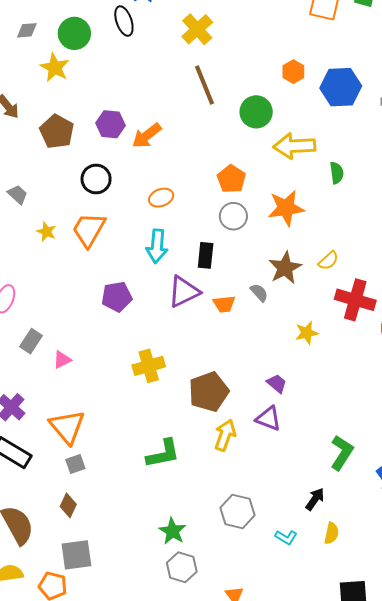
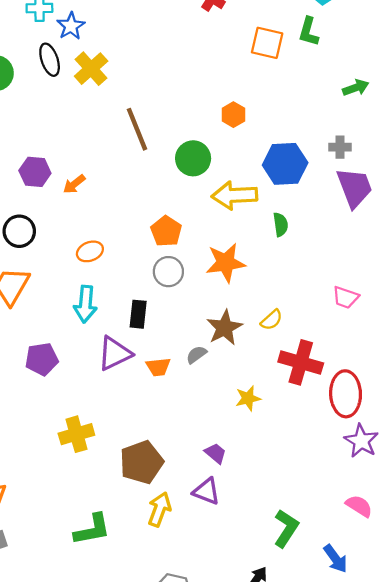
yellow cross: (197, 29) -> (91, 69), moved
blue hexagon: (341, 87) -> (285, 164), moved
orange arrow: (147, 136) -> (74, 184), size x0.7
gray semicircle: (259, 293) -> (196, 355), turned -84

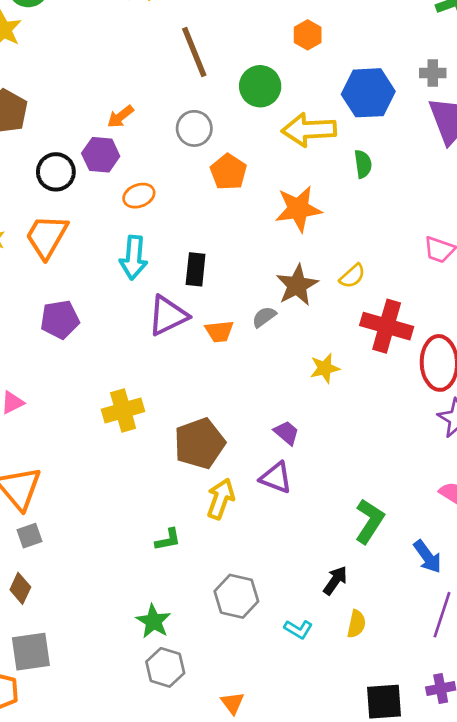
purple hexagon: (35, 172) -> (101, 155), moved
gray circle: (168, 272) -> (194, 128), moved
purple pentagon: (42, 359) -> (60, 319), moved
green L-shape: (92, 530) -> (168, 540), moved, size x0.6

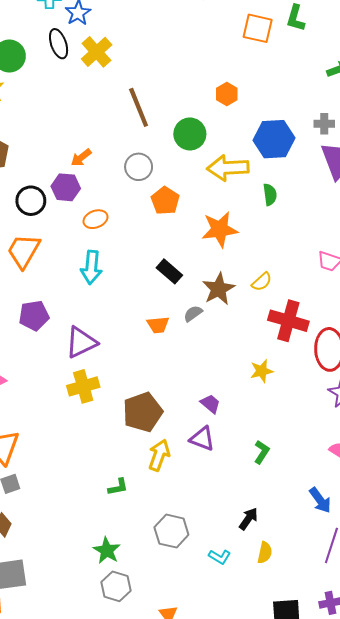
black rectangle: (196, 269) -> (169, 271), moved, turned -55
purple triangle: (168, 316) -> (81, 342), moved
yellow star: (325, 368) -> (262, 371), moved
green L-shape: (370, 521) -> (262, 452), moved, size x0.7

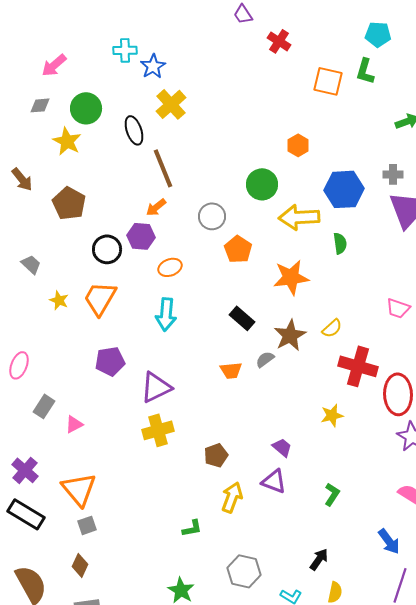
black ellipse: (59, 44) -> (134, 130), moved
brown line: (139, 107) -> (163, 168), moved
brown pentagon: (143, 412) -> (216, 455), size x0.6

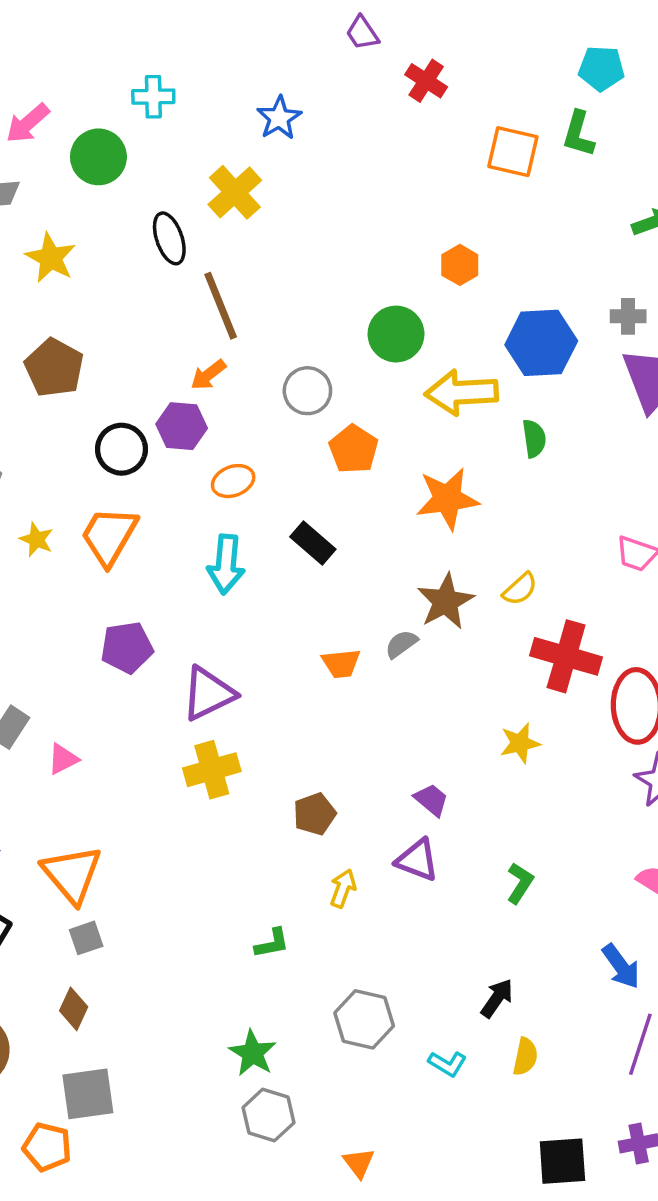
blue star: (153, 66) -> (279, 118), moved
green circle: (86, 108) -> (98, 157), moved
black rectangle: (242, 318) -> (313, 543), moved
yellow arrow: (232, 497) -> (343, 888), size x0.7

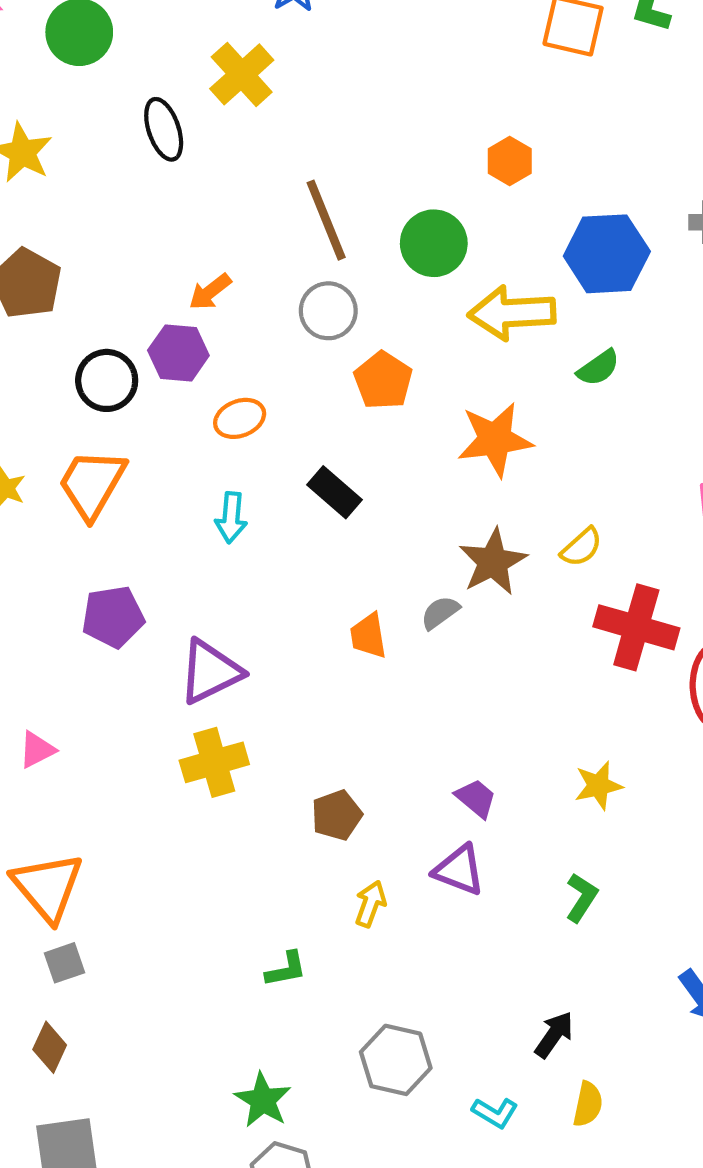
brown line: (221, 306) -> (326, 220), moved
green semicircle: (534, 439) -> (598, 368), turned 63
cyan arrow: (226, 564) -> (231, 518), size x0.7
orange trapezoid: (341, 663) -> (368, 636), turned 87
yellow star: (520, 743) -> (598, 786), moved

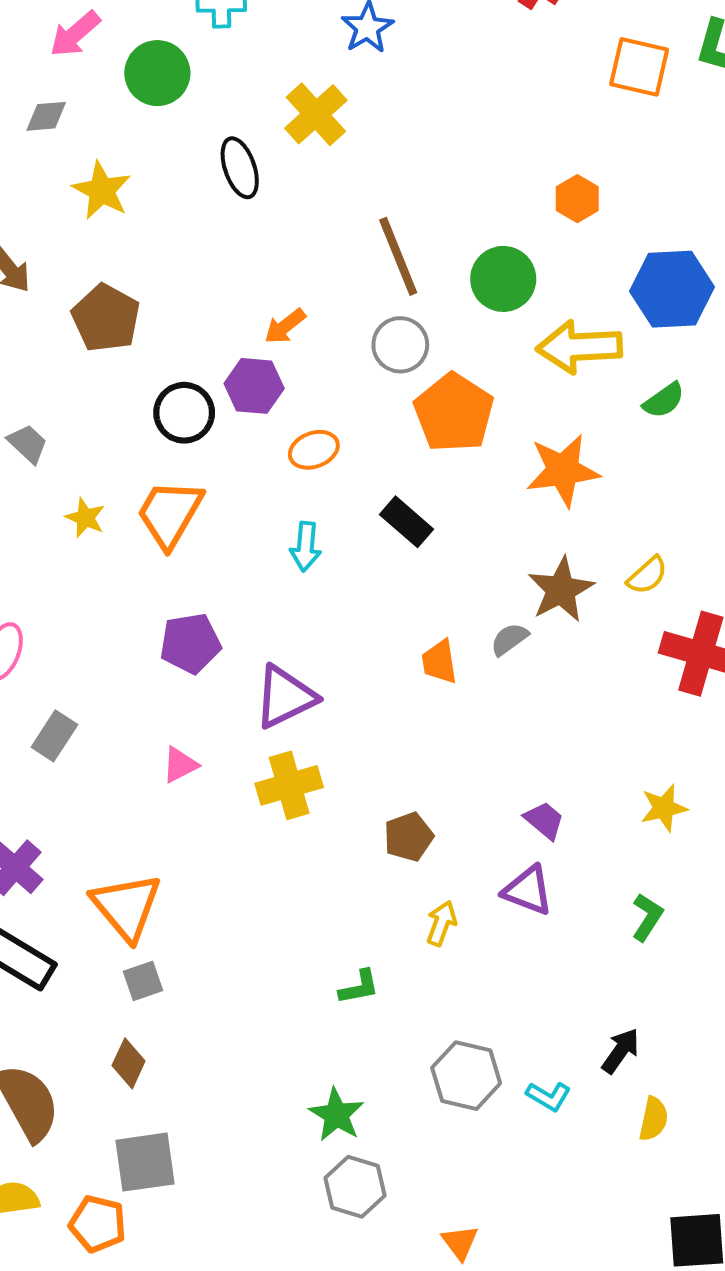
orange pentagon: (383, 380) -> (454, 413), size x1.4
pink triangle: (37, 750) -> (180, 765), moved
cyan L-shape: (495, 1113) -> (548, 1096), moved

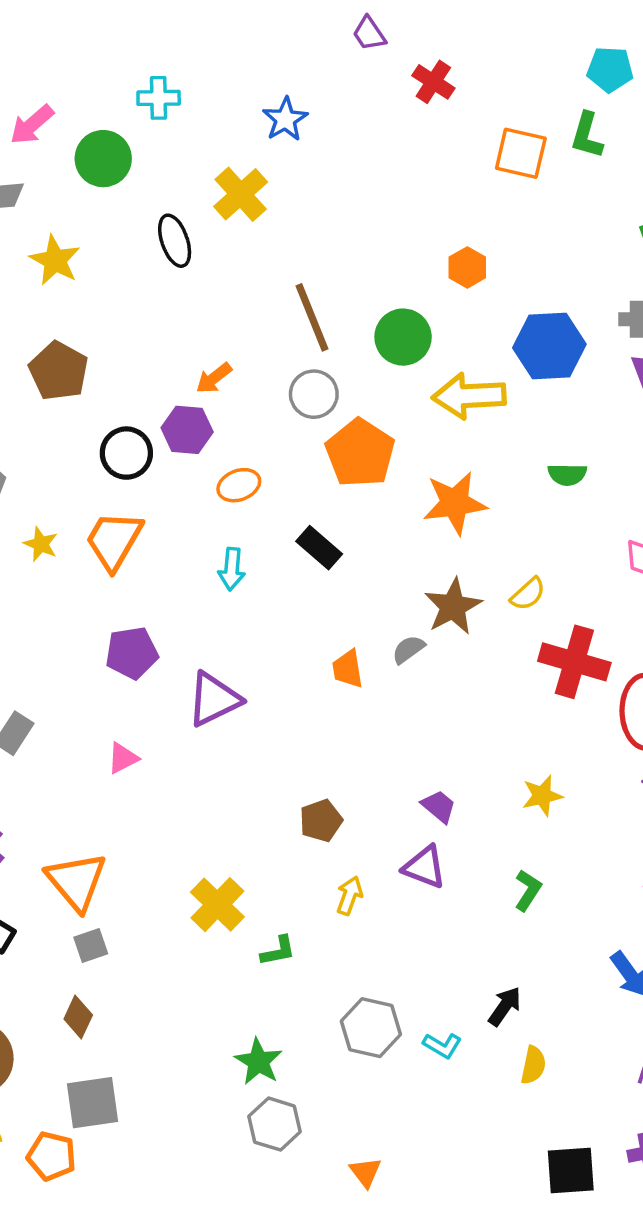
green semicircle: (664, 400) -> (567, 474), moved, turned 36
yellow cross: (289, 785) -> (217, 905), moved, turned -30

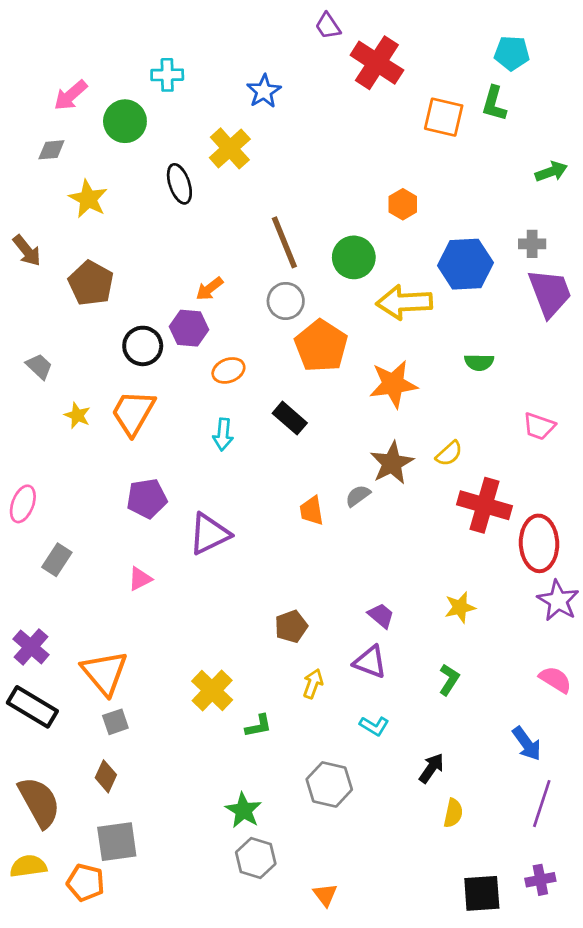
red cross: (433, 82) -> (377, 63), size x1.6
cyan L-shape: (442, 1046) -> (374, 726), moved

